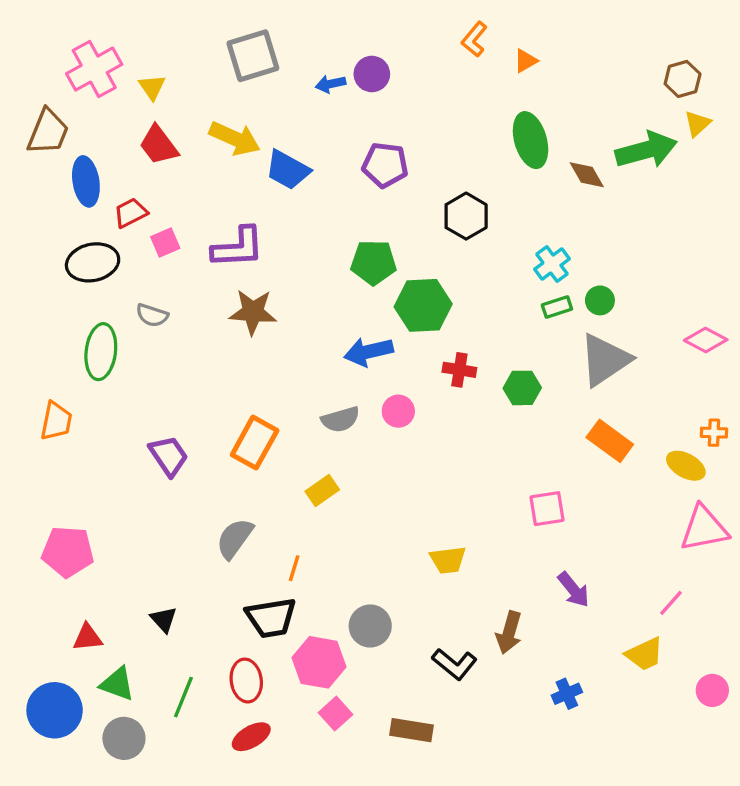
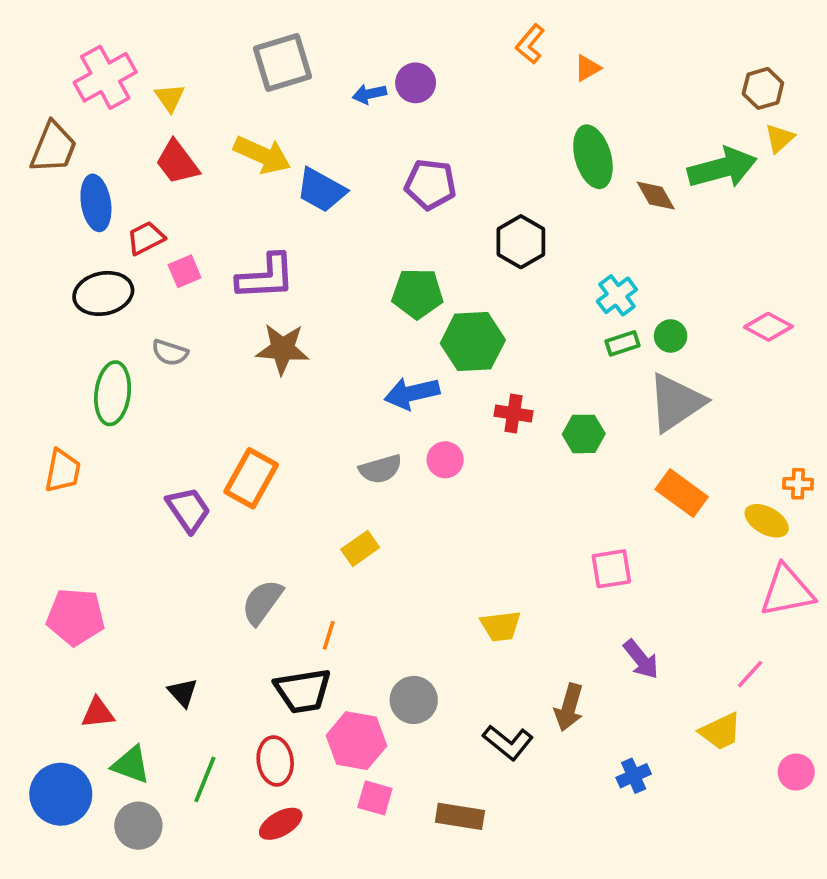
pink diamond: (706, 340) -> (768, 327), moved
orange rectangle: (255, 443) -> (251, 478), moved
pink square: (335, 714) -> (375, 798), turned -32

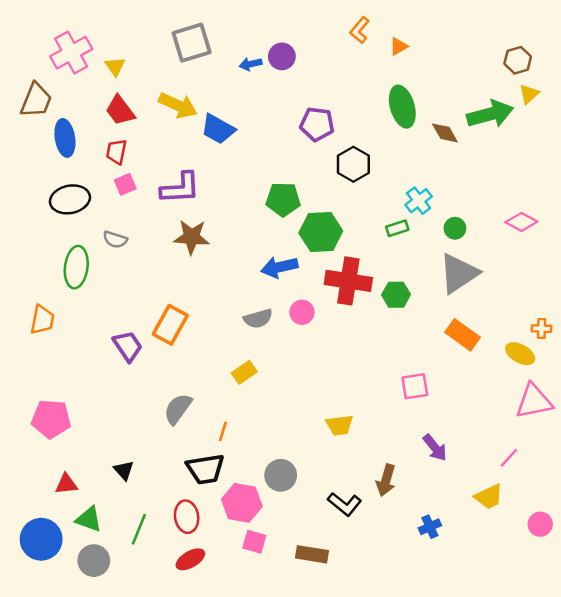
purple pentagon: (430, 184) -> (317, 124), moved
red trapezoid: (146, 238) -> (116, 152), moved, turned -52
green rectangle: (623, 343) -> (397, 228), moved
red cross: (513, 414) -> (348, 281), size x1.8

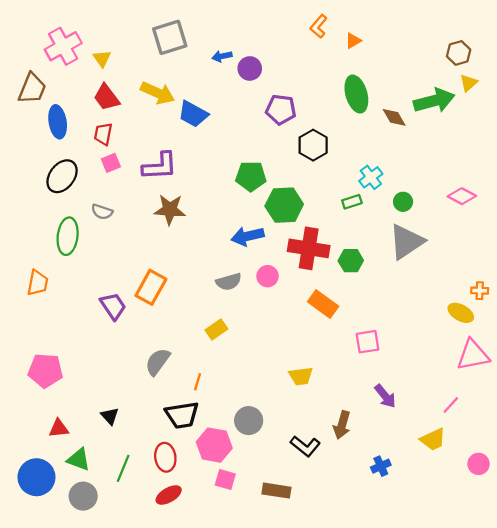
purple circle: (282, 56) -> (250, 68), moved
black ellipse: (70, 199) -> (62, 176), turned -40
orange rectangle: (462, 335) -> (323, 304), moved

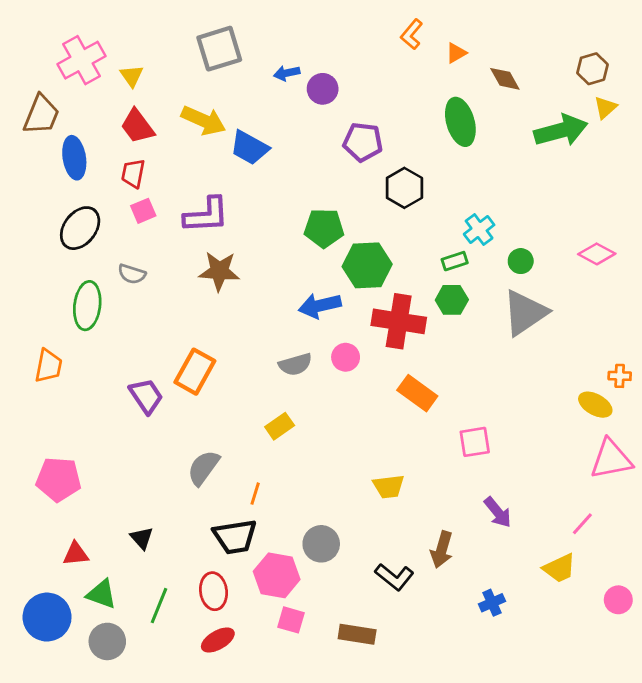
brown diamond: (394, 117) -> (505, 79), moved
green hexagon: (351, 261) -> (452, 300), moved

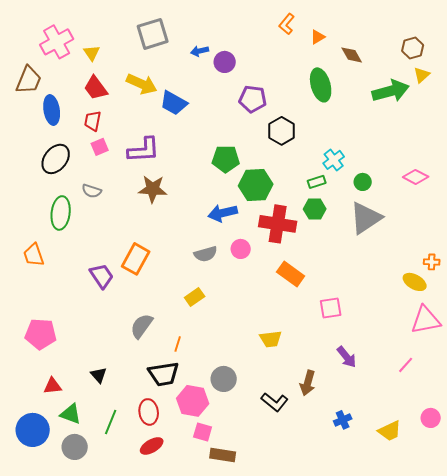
orange trapezoid: (48, 366) -> (34, 255), turned 150
yellow trapezoid: (559, 568) -> (390, 431), moved
brown rectangle: (357, 634) -> (223, 455), moved

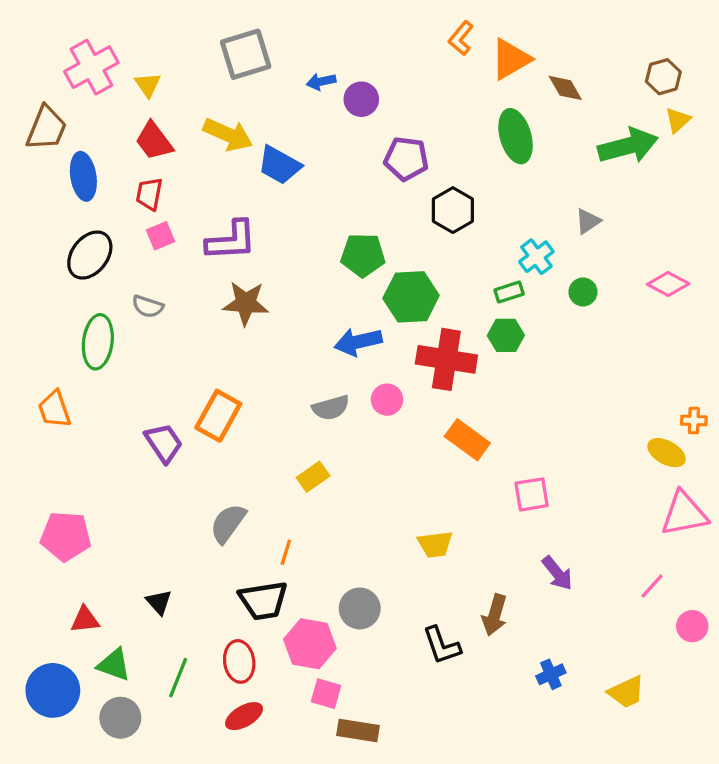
orange triangle: (318, 37) -> (511, 59), size x1.8
gray triangle: (366, 218) -> (588, 221), moved, size x0.5
black L-shape: (275, 402) -> (442, 645), turned 32
pink circle: (431, 418) -> (692, 626), moved

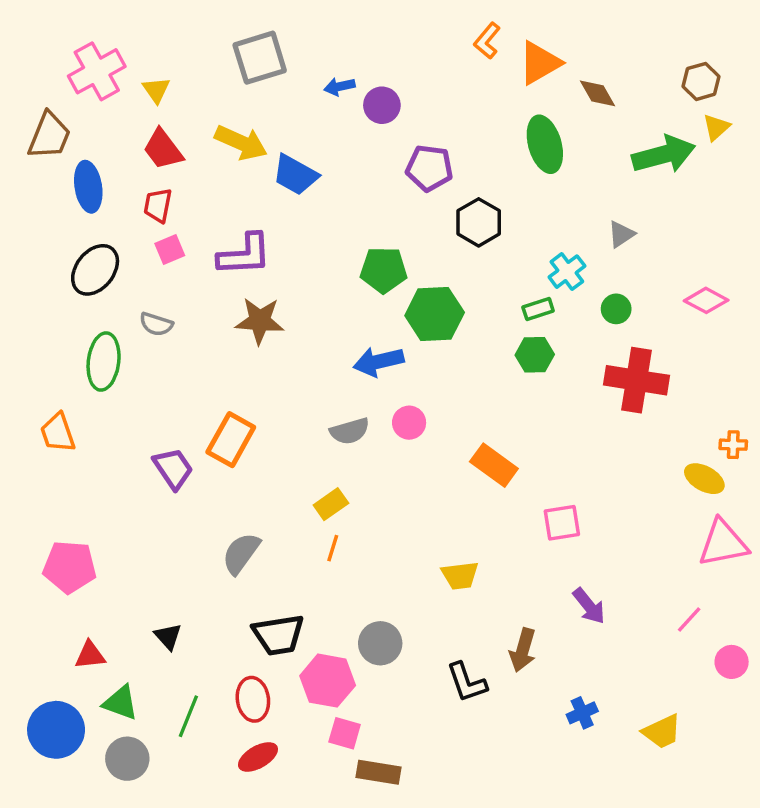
red cross: (446, 359) -> (636, 380), moved
orange line: (286, 552) -> (333, 548), moved

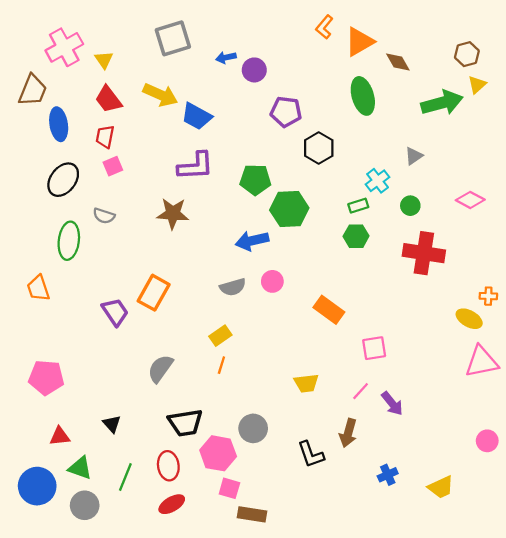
purple L-shape: (244, 255) -> (195, 166), moved
pink line: (689, 620) -> (361, 391), moved

